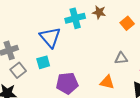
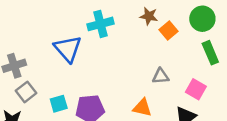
brown star: (99, 12) -> (149, 16), moved
cyan square: (43, 62) -> (59, 104), moved

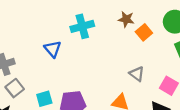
blue triangle: (68, 49) -> (53, 49), size x0.7
gray triangle: (161, 76) -> (137, 74), turned 42

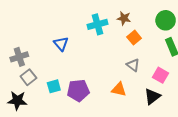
cyan cross: (82, 26) -> (98, 24), moved
orange square: (144, 32) -> (134, 38), moved

